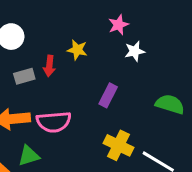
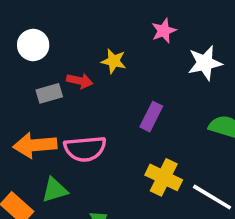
white star: (135, 51) -> (205, 63), moved, size x1.4
red arrow: (49, 66) -> (80, 81), turned -84

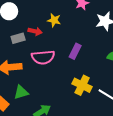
pink semicircle: (85, 149) -> (43, 57), moved

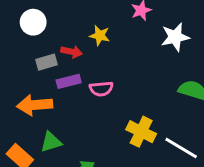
purple rectangle: (75, 51) -> (69, 81), moved, turned 49
pink semicircle: (43, 57) -> (101, 89), moved, size x0.7

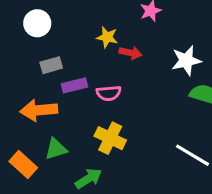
white star: (175, 37) -> (186, 61), moved
red arrow: (72, 52) -> (130, 53), moved
yellow cross: (141, 132) -> (110, 138), moved

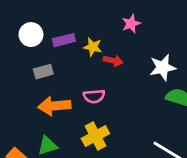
purple rectangle: (75, 85) -> (64, 40), moved
orange arrow: (39, 110) -> (54, 106), moved
yellow cross: (110, 138) -> (95, 136), turned 36

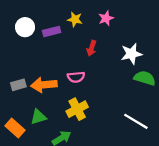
yellow star: (93, 47) -> (75, 19), moved
red arrow: (113, 61) -> (92, 48), turned 96
gray rectangle: (43, 72) -> (18, 85), moved

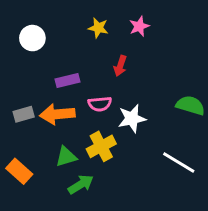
purple rectangle: (52, 32) -> (68, 81), moved
white star: (131, 54) -> (132, 119), moved
green triangle: (38, 117) -> (66, 157), moved

